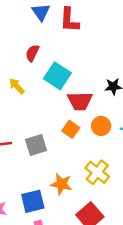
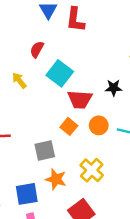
gray square: (36, 145) -> (45, 151), moved

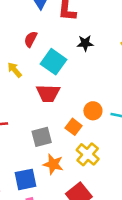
black star: (114, 88) -> (85, 43), moved
red trapezoid: (80, 99) -> (48, 93), moved
orange square: (69, 126) -> (74, 127), moved

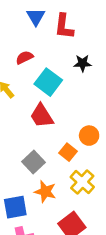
red semicircle: (31, 39) -> (24, 57), turned 35
red trapezoid: (48, 93) -> (42, 116), turned 55
gray square: (42, 137) -> (34, 162), turned -30

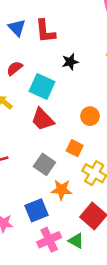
orange circle: (89, 136) -> (90, 116), moved

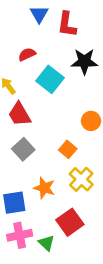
black star: (70, 62) -> (84, 61), size x1.5
red trapezoid: (43, 119) -> (19, 114), moved
gray square: (44, 164) -> (23, 149), moved

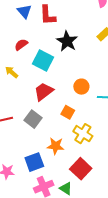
black star: (84, 61) -> (67, 41), turned -30
red trapezoid: (19, 114) -> (44, 92), moved, turned 95

